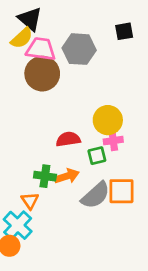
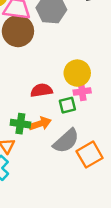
orange square: (121, 191) -> (90, 155), moved, turned -30

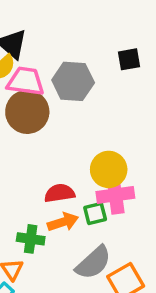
pink cross: (82, 92) -> (115, 195), size x1.5
orange arrow: (40, 124) -> (63, 222), moved

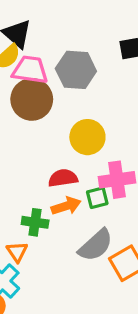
yellow circle: (109, 169) -> (87, 137), moved

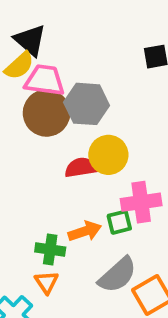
gray hexagon: (76, 70) -> (87, 104), moved
red semicircle: (63, 178) -> (81, 168), moved
orange triangle: (17, 252) -> (47, 282), moved

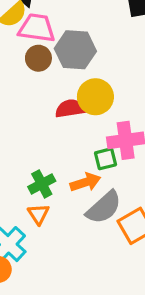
brown circle: (47, 113) -> (38, 58), size x0.6
orange arrow: (85, 231) -> (85, 182), moved
green cross: (50, 249) -> (42, 184), turned -36

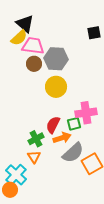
yellow circle: (95, 97) -> (56, 87), moved
red semicircle: (70, 108) -> (53, 125), moved, turned -54

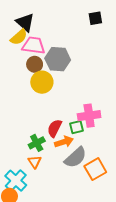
black square: (94, 33) -> (95, 18), moved
yellow circle: (56, 87) -> (42, 82), moved

